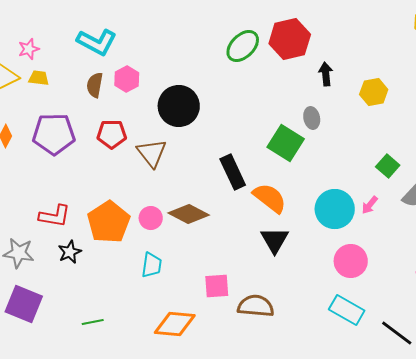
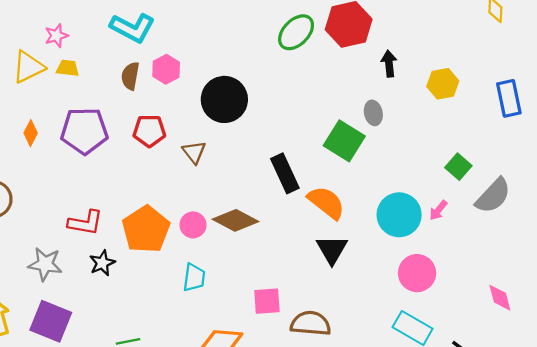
brown triangle: (152, 153) -> (194, 152), size x0.7

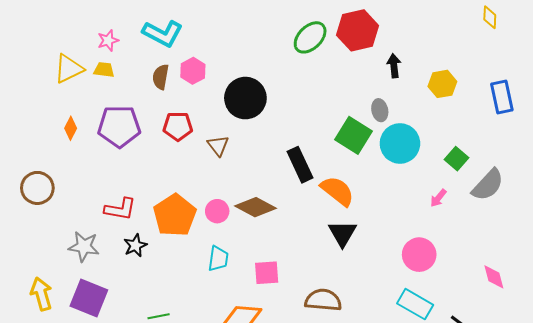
pink star: (56, 36) -> (108, 40), moved
cyan circle: (399, 215) -> (400, 143), moved
pink square: (267, 301) -> (267, 273), moved

